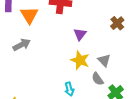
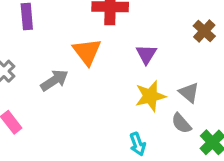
orange triangle: (29, 15) -> (87, 52), moved
yellow star: (80, 60) -> (150, 96), turned -30

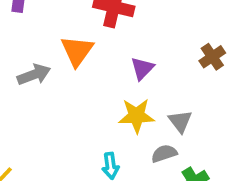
gray semicircle: (181, 123) -> (164, 154), turned 100

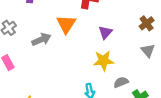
gray triangle: (180, 121) -> (148, 51), moved

